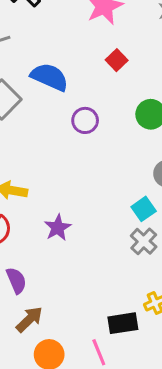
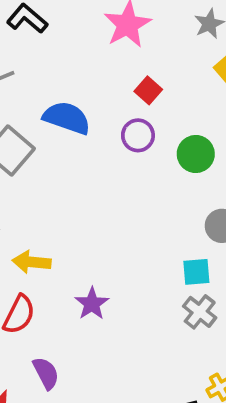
purple circle: (85, 120) -> (138, 135), moved
cyan square: (144, 209) -> (196, 272), turned 35

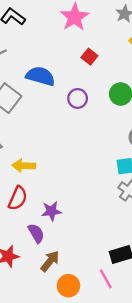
purple circle: (138, 135) -> (78, 98), moved
purple star: (92, 304) -> (51, 211), moved, turned 30

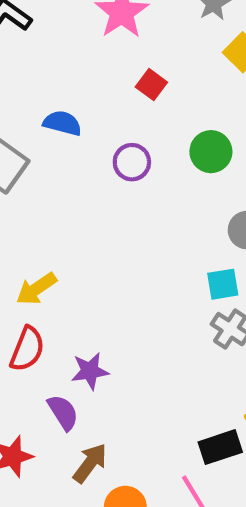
blue semicircle: (40, 76) -> (62, 123), size x0.7
yellow arrow: (24, 166) -> (36, 289), turned -35

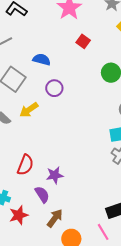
purple circle: (132, 162) -> (54, 88), moved
yellow arrow: (36, 289) -> (29, 110), moved

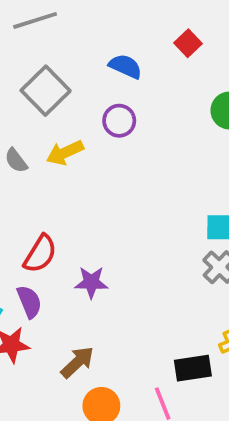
blue semicircle: (42, 59) -> (125, 66), moved
purple semicircle: (42, 195) -> (29, 302), moved

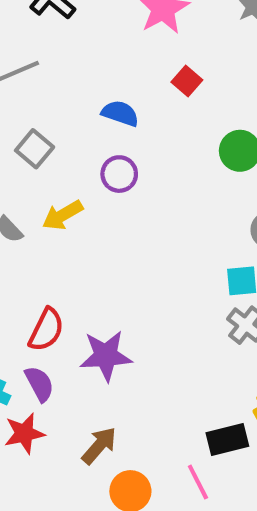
gray square: (46, 91) -> (35, 149), size x0.7
purple star: (91, 282) -> (106, 356), size x1.4

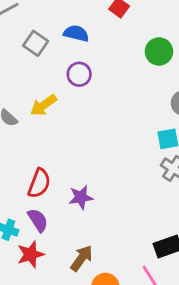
gray square: (35, 149) -> (36, 43), moved
purple star: (106, 356) -> (81, 197), size x0.7

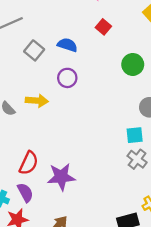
yellow arrow: (43, 105) -> (37, 101), turned -145
purple star: (81, 197) -> (61, 177), size x1.4

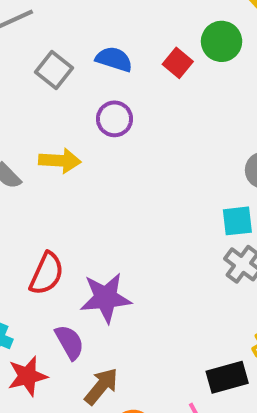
red square: (103, 27) -> (178, 63), moved
green circle: (133, 64) -> (222, 41), moved
purple semicircle: (25, 193) -> (70, 342), moved

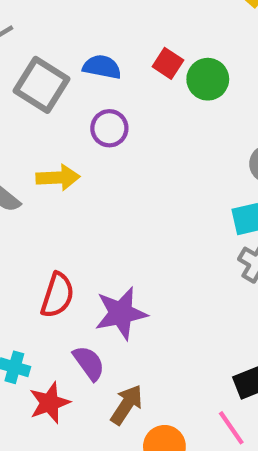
green circle: (222, 41) -> (208, 79), moved
gray square: (54, 70) -> (42, 85), size x1.4

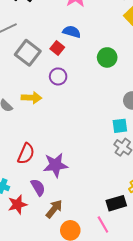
red square: (168, 63) -> (57, 48), moved
blue semicircle: (102, 67) -> (72, 32), moved

